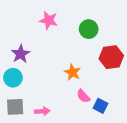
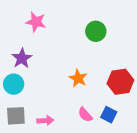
pink star: (49, 20) -> (36, 22), moved
red hexagon: (111, 57) -> (120, 82), moved
pink semicircle: (83, 96) -> (85, 115), moved

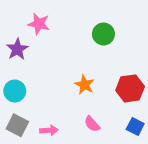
purple star: (22, 58) -> (17, 49), moved
blue square: (109, 115) -> (135, 126), moved
gray square: (16, 116) -> (17, 125), turned 30

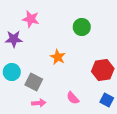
purple star: (17, 49) -> (14, 39), turned 30
orange star: (84, 85) -> (58, 57), moved
gray square: (17, 125) -> (34, 82), moved

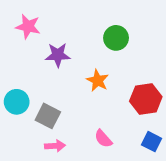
pink star: (31, 19) -> (28, 27), moved
purple star: (14, 39) -> (58, 55), moved
orange star: (58, 57) -> (98, 80), moved

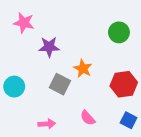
green circle: (116, 38) -> (119, 32), moved
gray square: (48, 116) -> (60, 84), moved

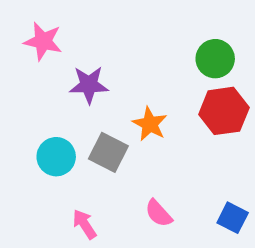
red hexagon: (124, 84) -> (224, 111), moved
cyan circle: (14, 87) -> (56, 157), moved
pink arrow: (47, 124) -> (84, 224), turned -119

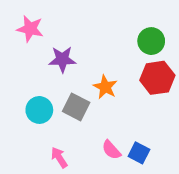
blue square: (233, 218) -> (139, 153), moved

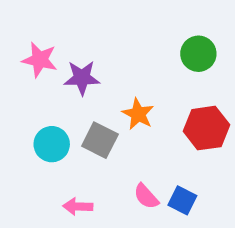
pink star: (30, 29) -> (40, 60), moved
red hexagon: (157, 78) -> (206, 128), moved
pink arrow: (59, 158) -> (78, 206), turned -55

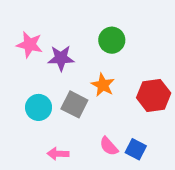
green circle: (198, 54) -> (112, 40), moved

